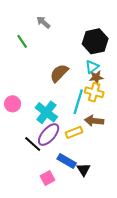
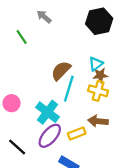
black hexagon: (95, 41) -> (99, 21), moved
cyan line: (78, 102) -> (69, 89), moved
black line: (33, 144) -> (17, 147), moved

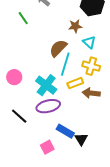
cyan triangle: (96, 64) -> (89, 42), turned -40
brown star: (100, 75) -> (75, 26), moved
yellow rectangle: (77, 134) -> (75, 83), moved
purple ellipse: (50, 136) -> (48, 106), turned 35

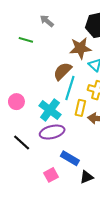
green line: (23, 18) -> (26, 40), turned -40
brown star: (75, 26) -> (80, 48), size x1.5
yellow rectangle: (75, 83) -> (80, 108), turned -56
black triangle: (81, 139) -> (87, 177), moved, turned 40

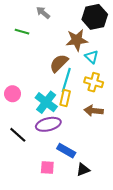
yellow rectangle: (80, 108) -> (65, 98), moved
pink square: (51, 175) -> (47, 167), turned 32

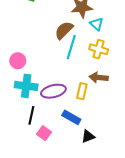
yellow rectangle: (65, 98) -> (82, 91), moved
cyan cross: (46, 102) -> (26, 86), moved, turned -30
black line: (18, 135) -> (31, 115), moved, turned 60
pink square: (47, 167) -> (44, 133), moved, turned 32

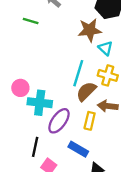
brown semicircle: (64, 30) -> (86, 91), moved
cyan cross: (26, 86) -> (40, 103), moved
purple ellipse: (53, 91) -> (59, 121), turned -40

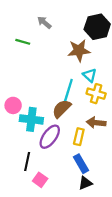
cyan triangle: (105, 48) -> (90, 75), moved
brown semicircle: (86, 91) -> (62, 109), moved
blue rectangle: (78, 149) -> (81, 164), moved, turned 30

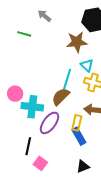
blue rectangle: (81, 164) -> (79, 136), moved

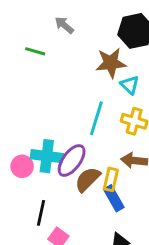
cyan triangle: (87, 65) -> (130, 85), moved
pink circle: (15, 94) -> (22, 166), moved
brown semicircle: (61, 97) -> (88, 179), moved
purple ellipse: (49, 123) -> (72, 160), moved

